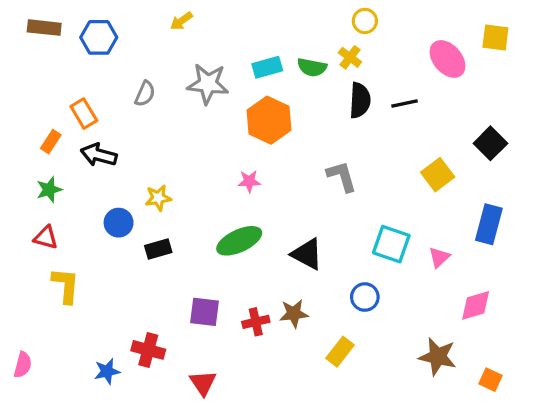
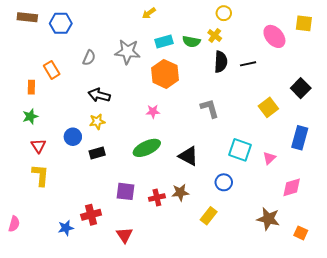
yellow arrow: (181, 21) -> (149, 13), moved
orange rectangle: (51, 142) -> (31, 87), turned -32
black arrow: (99, 155) -> (99, 95), moved
red triangle: (46, 238) -> (38, 146), moved, turned 42
red cross: (148, 350) -> (91, 215), turned -30

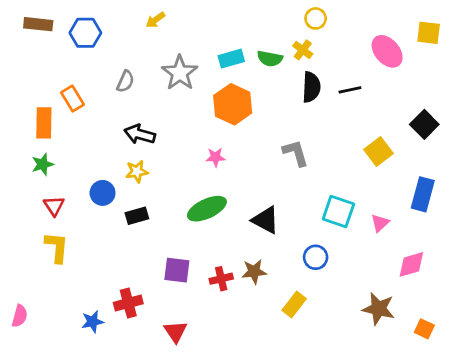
yellow arrow: (149, 13) -> (155, 20), moved
gray star: (128, 52) -> (180, 73), turned 30
orange rectangle: (31, 87) -> (44, 123), size x1.5

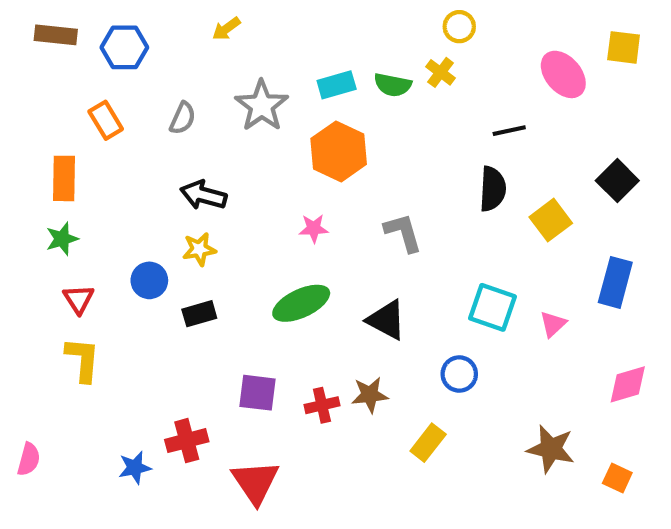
black semicircle: (311, 87) -> (493, 189), moved
orange rectangle: (72, 99) -> (106, 120), moved
gray L-shape: (296, 153) -> (403, 233), moved
pink diamond: (411, 264) -> (628, 384), moved
red triangle: (175, 332) -> (255, 482), size x1.4

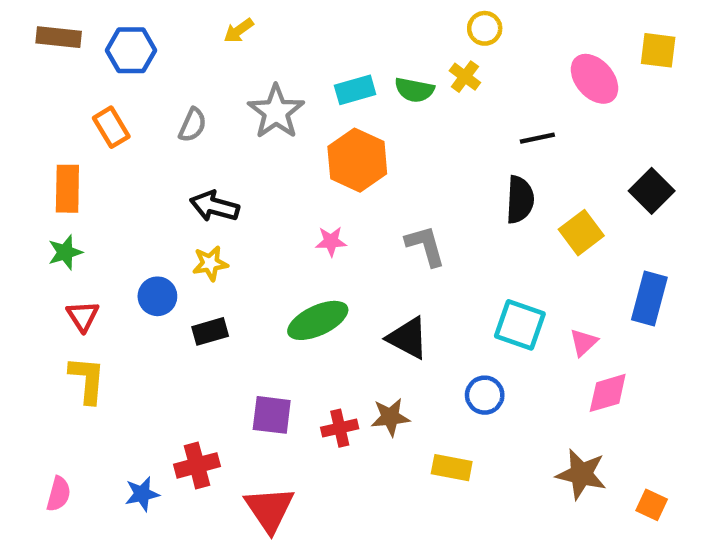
pink diamond: (628, 384) -> (608, 393), moved
yellow rectangle: (428, 443) -> (452, 468), turned 63
pink semicircle: (29, 459) -> (59, 494), moved

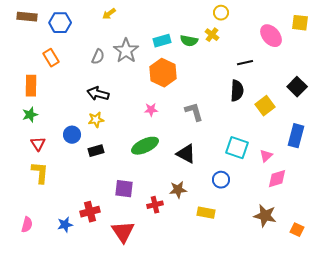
gray semicircle: (193, 125) -> (98, 57), moved
red cross: (340, 428) -> (155, 205), moved

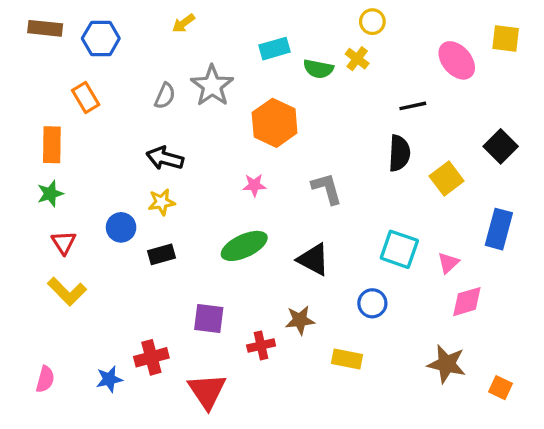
cyan rectangle: (162, 41) -> (275, 49), moved
yellow L-shape: (40, 173) -> (67, 291), turned 130

